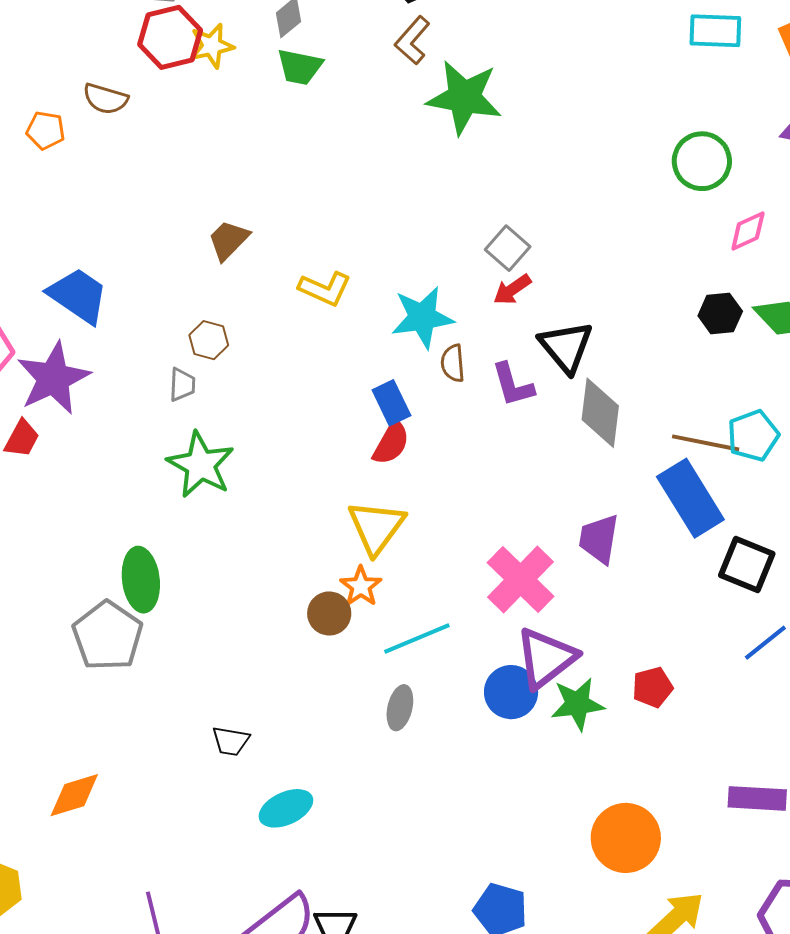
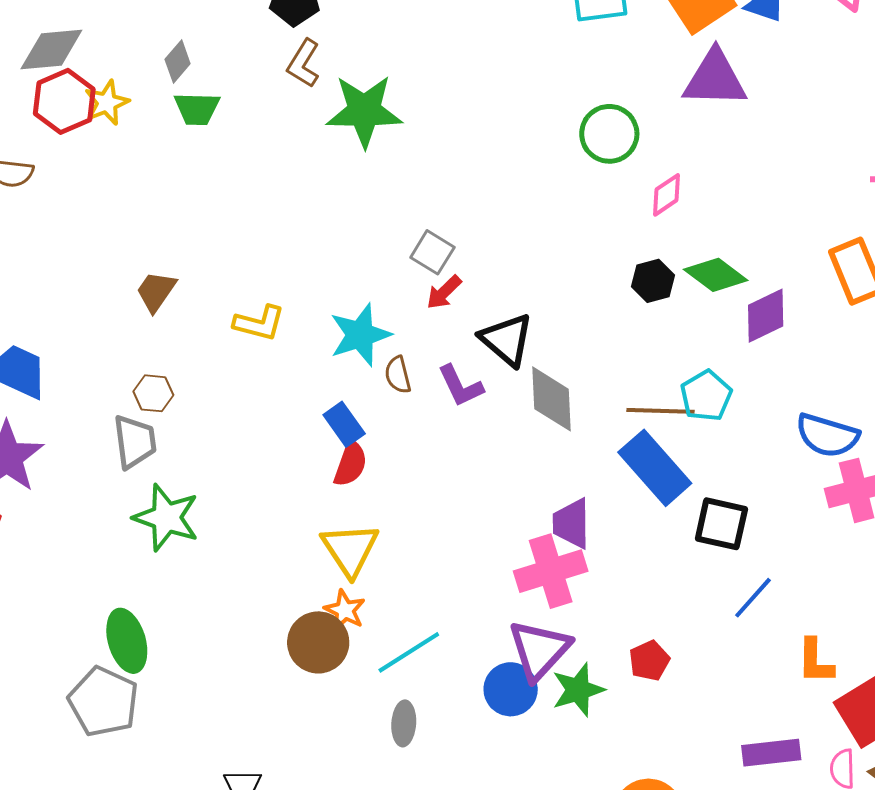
gray trapezoid: (182, 385) -> (135, 442), size x1.6
pink cross: (521, 579) -> (551, 571), moved, turned 38
brown circle: (329, 613) -> (318, 642), size x1.4

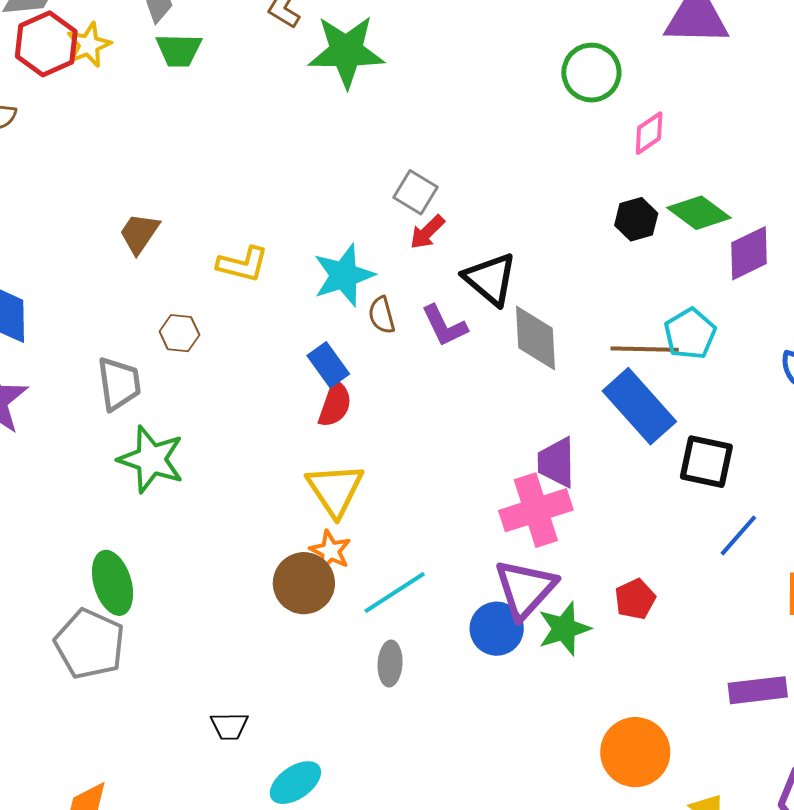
brown hexagon: (153, 393) -> (179, 333), moved

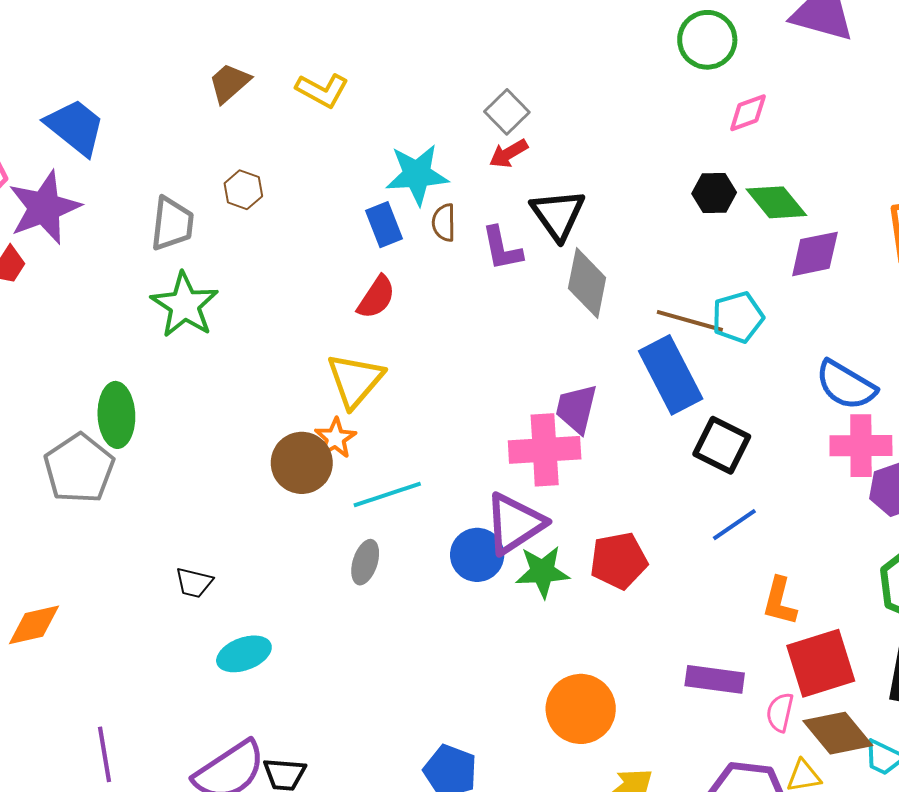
yellow L-shape: (243, 264) -> (322, 90), moved
blue rectangle: (328, 365) -> (384, 225), moved
red pentagon: (635, 599) -> (619, 561), size x1.4

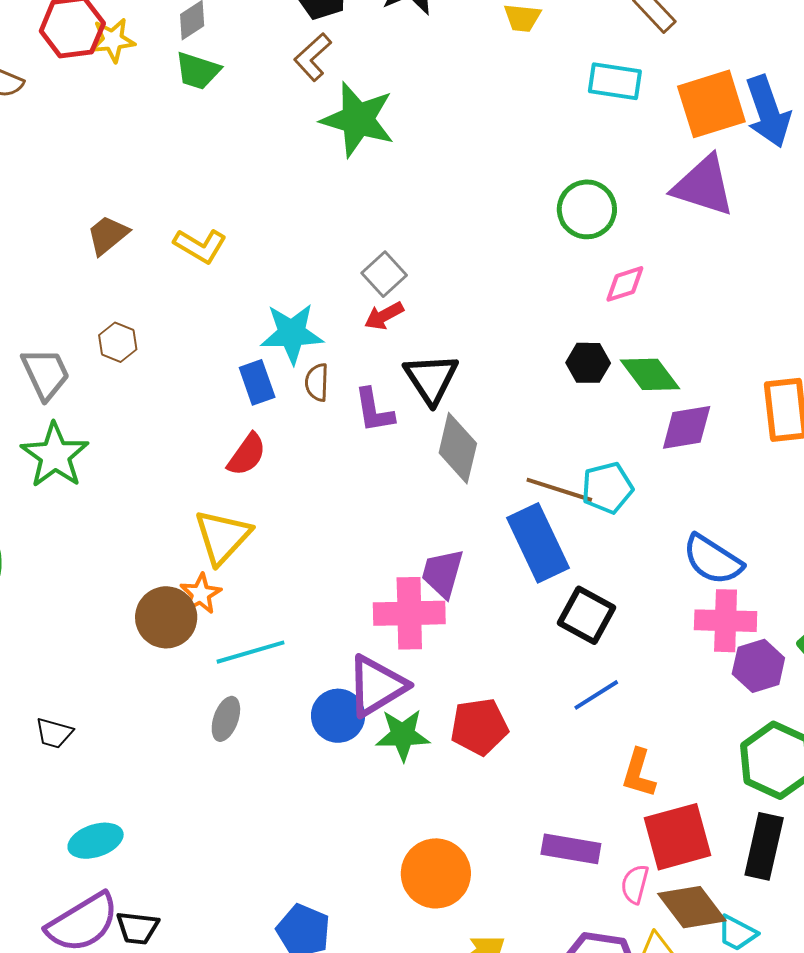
gray trapezoid: (172, 224) -> (46, 374), turned -34
cyan ellipse: (244, 654) -> (96, 841), moved

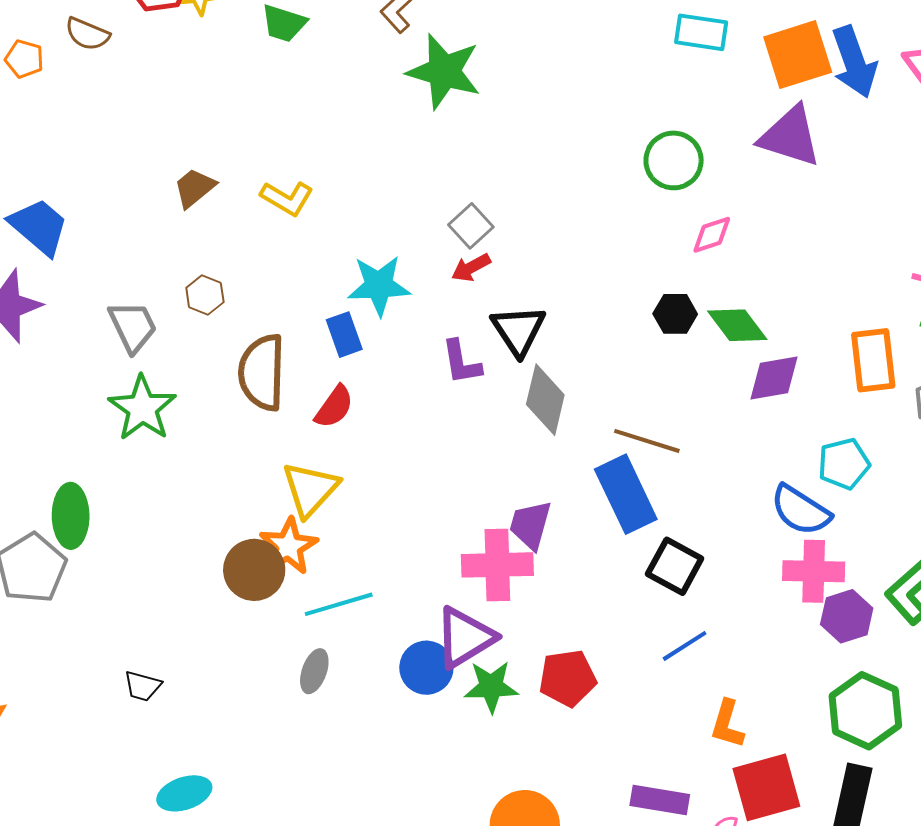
brown semicircle: (317, 382) -> (262, 372), moved, size x2.0
cyan pentagon: (607, 488) -> (844, 464), moved
orange star: (201, 594) -> (289, 546), size x1.4

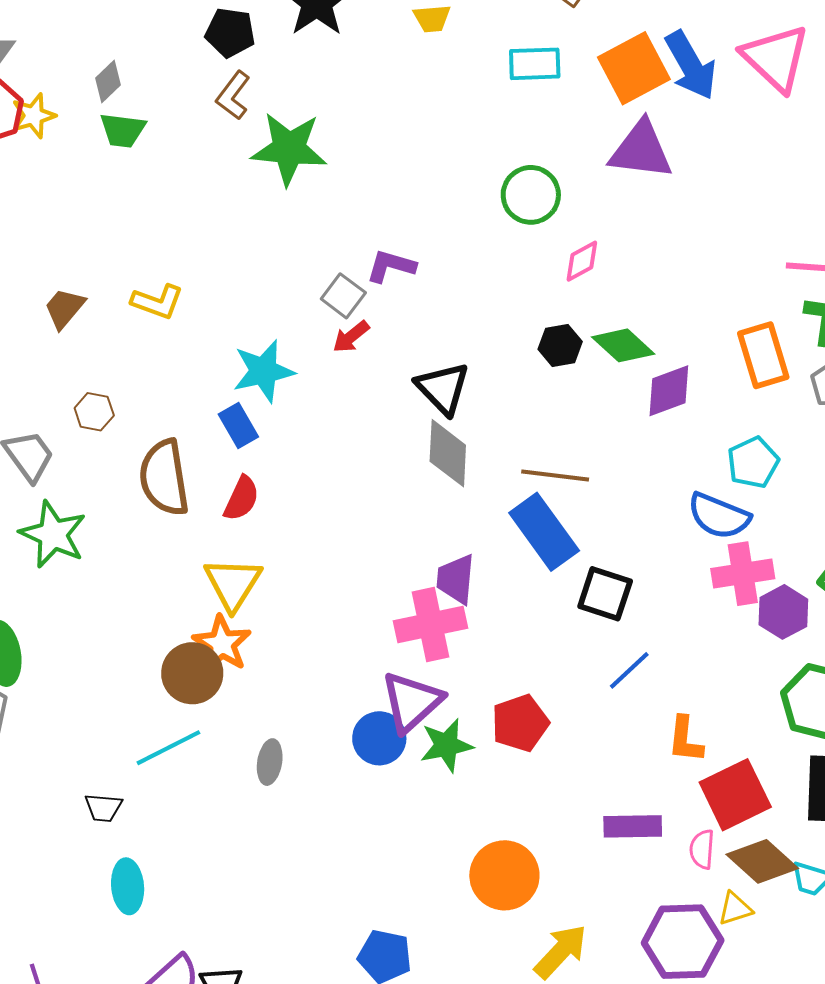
black triangle: (518, 330) -> (443, 388), moved
purple L-shape: (461, 362) -> (391, 266), moved, turned 126
cyan line: (339, 604) -> (168, 748), moved
cyan ellipse: (184, 793) -> (128, 886), moved, turned -66

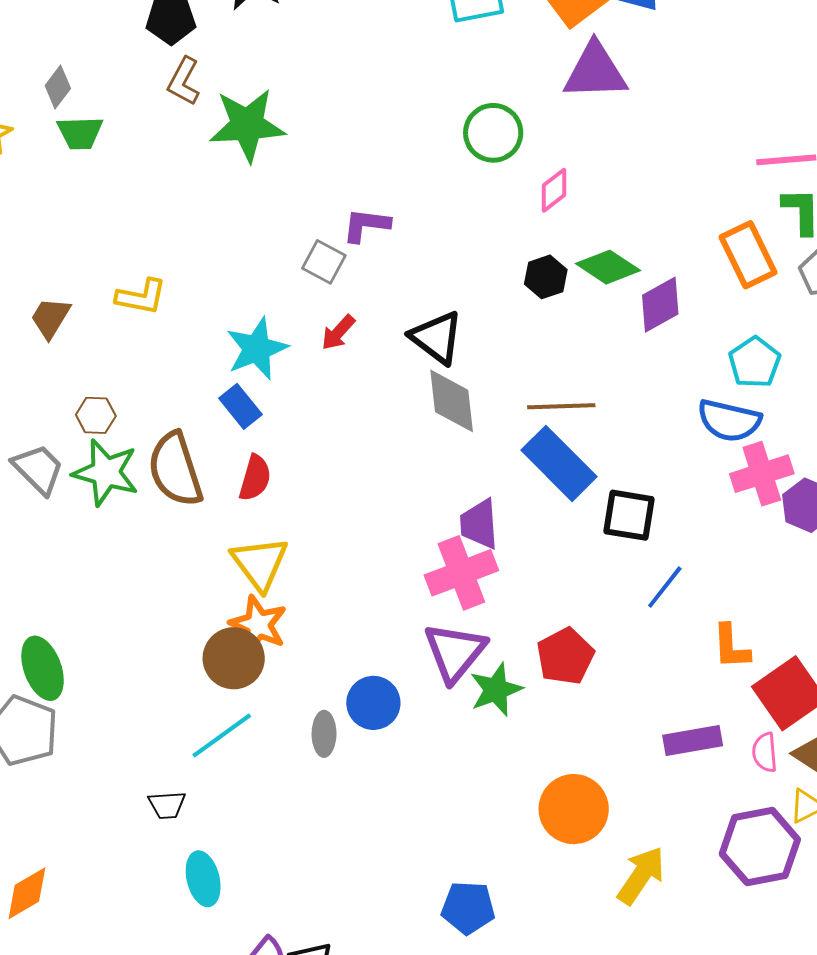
red arrow: (351, 337) -> (338, 332), moved
green star: (53, 534) -> (106, 472), moved
blue circle: (379, 738) -> (373, 703), moved

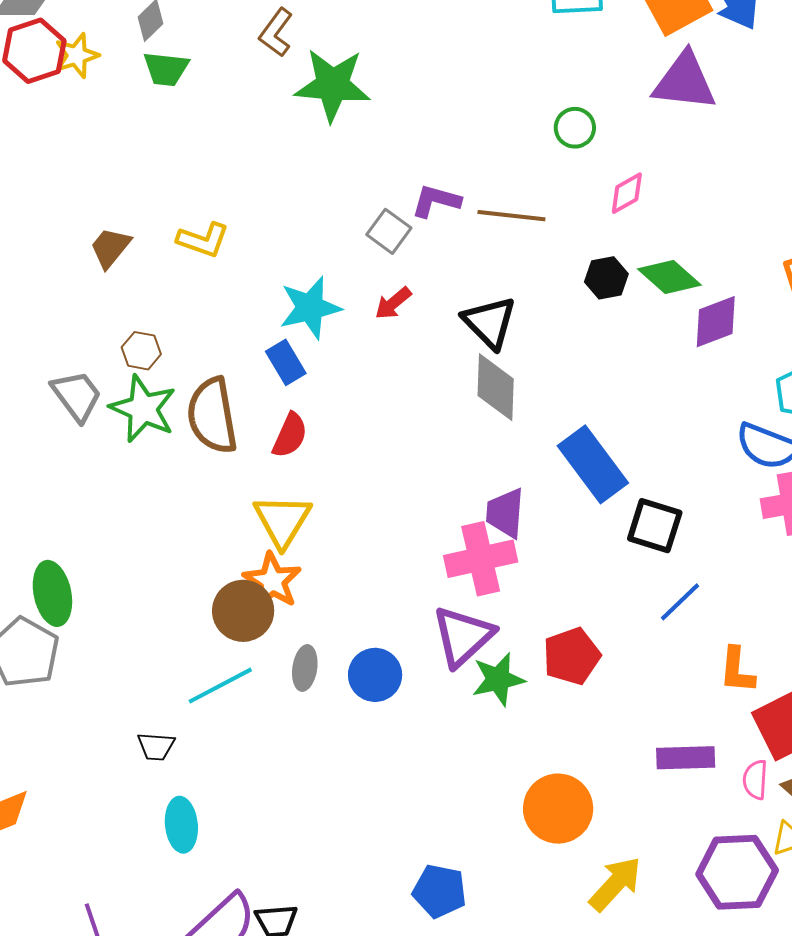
green circle: (493, 133) -> (575, 128), size x0.7
brown line: (561, 406) -> (511, 216), moved
gray ellipse: (324, 734) -> (305, 668), moved

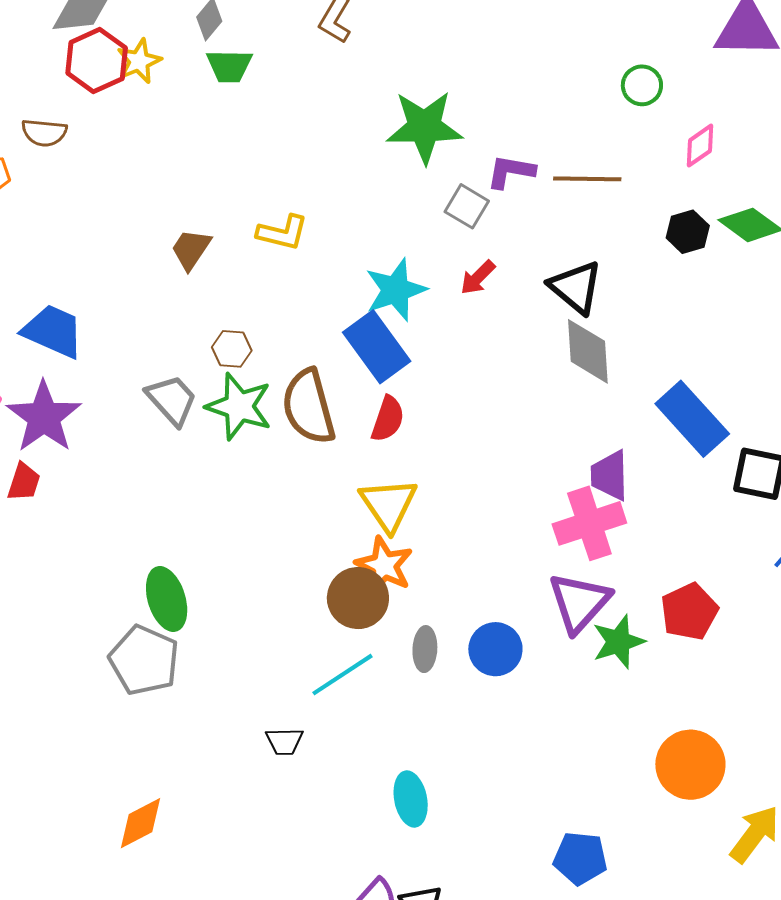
green star: (333, 85) -> (424, 127), moved
blue rectangle: (286, 362) -> (377, 347), size x1.6
cyan ellipse: (181, 825) -> (411, 799), moved

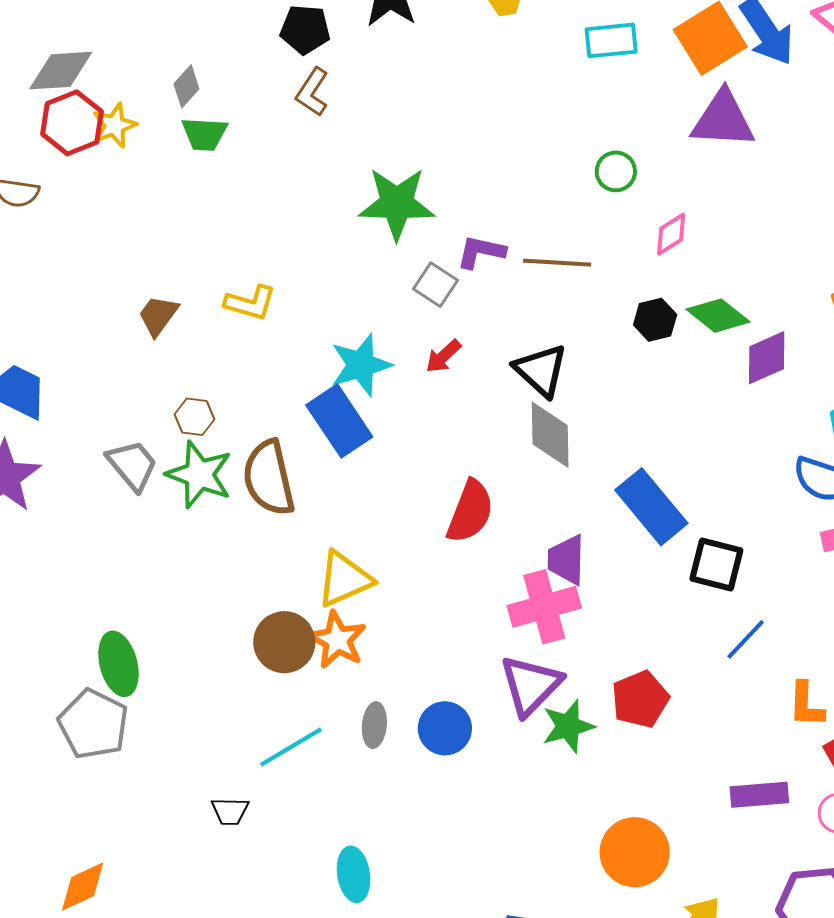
red semicircle: (388, 419) -> (470, 512), moved, size x1.4
yellow triangle: (388, 504) -> (344, 579), turned 38
brown circle: (358, 598) -> (284, 642), moved

